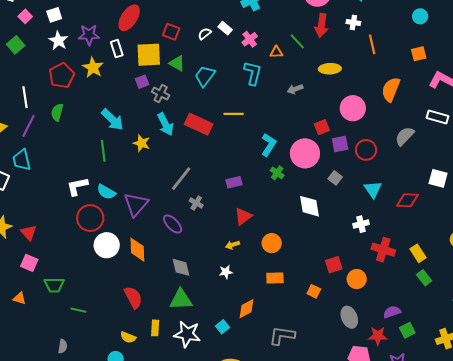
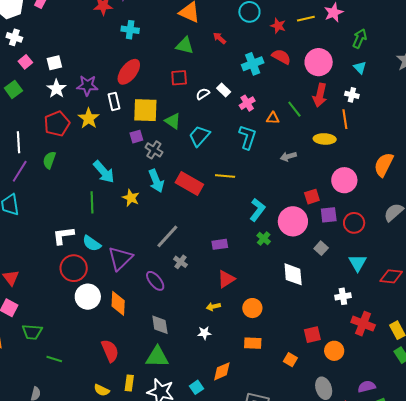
red square: (171, 32) -> (179, 78), moved, turned -30
orange line: (372, 44) -> (345, 119), moved

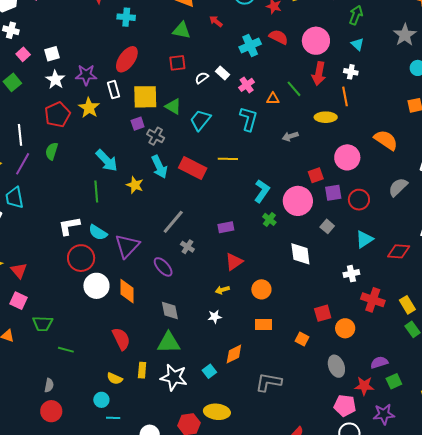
orange semicircle: (384, 165) -> (386, 140), turned 100
cyan triangle: (358, 263) -> (364, 239), turned 30

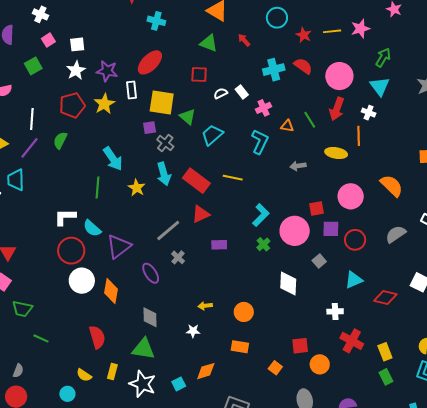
cyan triangle: (357, 44) -> (380, 86), size x1.5
red triangle: (234, 262) -> (201, 214), moved

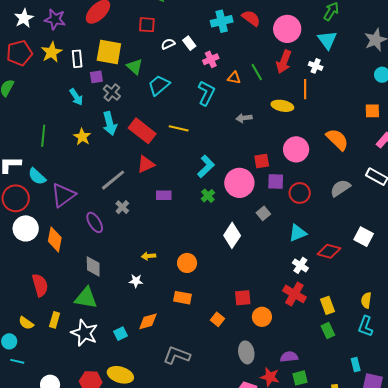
white rectangle: (132, 90) -> (77, 59), moved
cyan arrow: (113, 159) -> (76, 97), moved, size x0.7
white diamond: (288, 284) -> (232, 235), turned 30
white cross: (335, 311) -> (300, 265), moved, turned 35

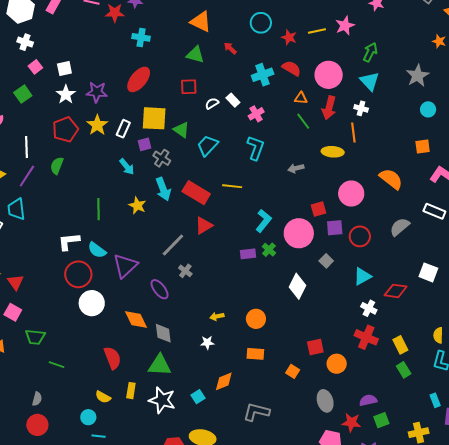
white rectangle: (77, 59) -> (123, 129), turned 36
orange triangle: (234, 78) -> (301, 98), moved
purple rectangle: (164, 195) -> (248, 254), moved
orange diamond: (55, 239) -> (136, 320), moved, turned -30

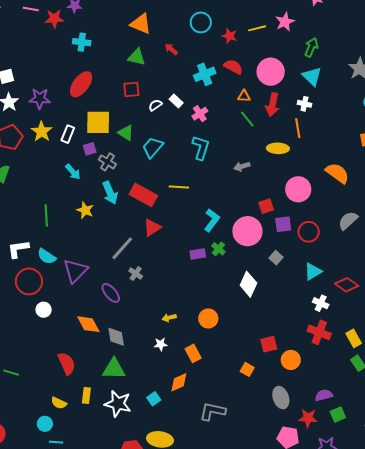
red diamond: (396, 291) -> (347, 285), turned 30
white circle: (92, 303) -> (44, 310), size x0.6
orange rectangle: (255, 354) -> (193, 353), moved, turned 60

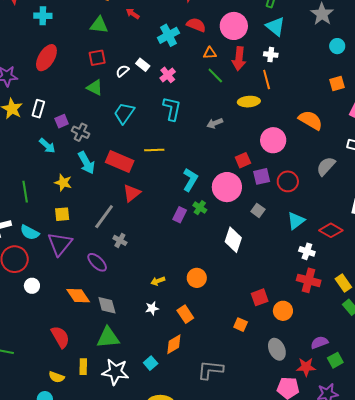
yellow square: (98, 122) -> (62, 214), moved, size x0.6
green triangle: (126, 133) -> (95, 87), moved
purple rectangle: (198, 254) -> (180, 215), turned -49

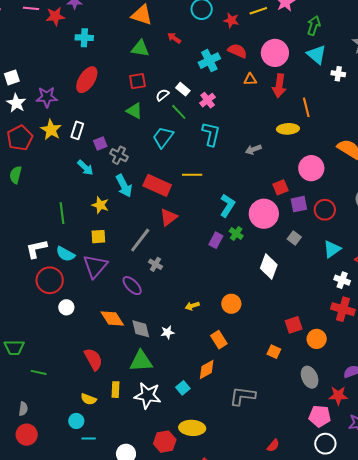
white cross: (271, 55) -> (338, 74), moved
green line: (215, 75) -> (179, 112), moved
white star: (152, 308) -> (167, 332), moved

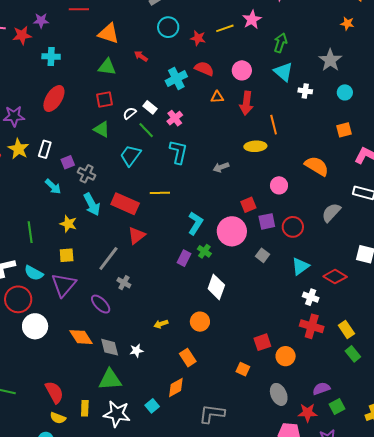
pink circle: (275, 53) -> (242, 70), size x0.7
pink circle: (311, 168) -> (279, 185), size x0.7
white diamond: (269, 267) -> (216, 287), moved
white circle: (66, 307) -> (35, 326), size x1.6
red semicircle: (93, 359) -> (54, 392), moved

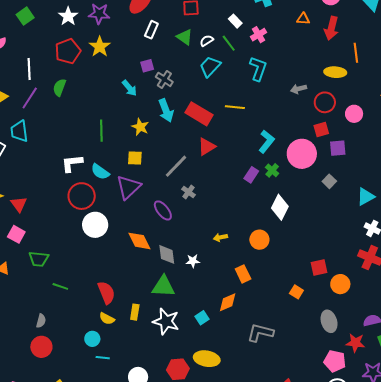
white semicircle: (130, 113) -> (207, 41), moved
white rectangle: (45, 149) -> (151, 30), moved
red circle: (293, 227) -> (325, 102), moved

